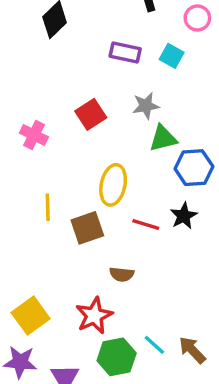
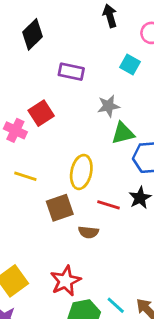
purple rectangle: (125, 52) -> (71, 72), moved
red square: (91, 114) -> (41, 113), moved
yellow line: (48, 207) -> (25, 176), moved, turned -70
brown semicircle: (122, 274) -> (88, 232), moved

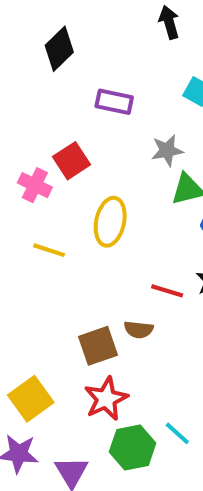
yellow ellipse: (81, 172) -> (110, 222), moved
brown square: (60, 208) -> (98, 346), moved

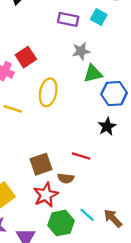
purple rectangle: (114, 102) -> (68, 19), moved
red line: (167, 291) -> (81, 156), moved
brown semicircle: (139, 330) -> (66, 178), moved

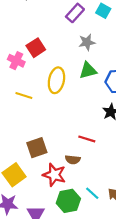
purple rectangle: (68, 19) -> (75, 13), turned -60
green triangle: (93, 74) -> (88, 71), moved
brown square: (41, 164) -> (37, 148), moved
red star: (46, 195) -> (54, 175), turned -30

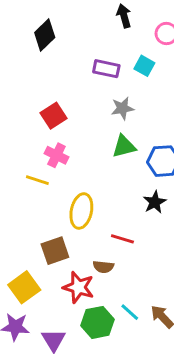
purple rectangle: (75, 13) -> (106, 69), turned 60
pink cross: (16, 61) -> (56, 155), moved
yellow ellipse: (56, 80) -> (81, 211), moved

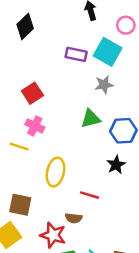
cyan square: (144, 66) -> (108, 52), size x1.6
gray star: (122, 108) -> (104, 85), moved
brown square: (55, 251) -> (20, 205), moved, turned 30

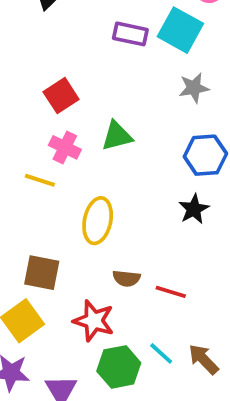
gray star: (104, 85) -> (194, 88), moved
green triangle: (91, 119) -> (117, 136), moved
red line: (89, 195) -> (171, 292), moved
brown semicircle: (74, 218) -> (126, 278), moved

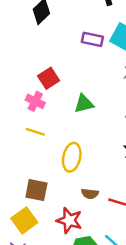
pink cross: (65, 147) -> (35, 101), moved

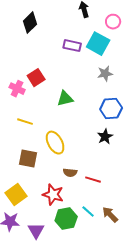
pink cross: (35, 101) -> (17, 89), moved
yellow ellipse: (72, 157) -> (55, 143), turned -40
brown square: (36, 190) -> (28, 159), moved

